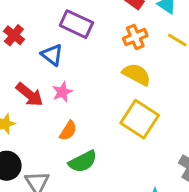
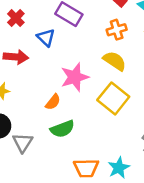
pink star: (62, 92) -> (75, 77), moved, size x1.6
red arrow: (30, 95) -> (16, 57), moved, turned -40

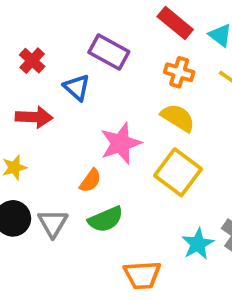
orange cross: (117, 30) -> (179, 72), turned 36
gray triangle: (23, 143) -> (53, 223), moved
cyan star: (119, 168) -> (198, 244), moved

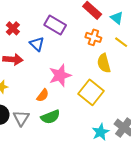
yellow semicircle: (178, 118) -> (104, 63), moved, turned -138

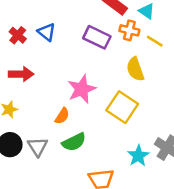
purple rectangle: (55, 25) -> (97, 37), moved
orange cross: (93, 37) -> (129, 30), moved
blue triangle: (37, 44) -> (47, 32), moved

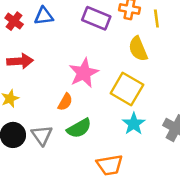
blue triangle: (47, 32) -> (44, 16), turned -42
yellow line: (155, 41) -> (156, 19), turned 54
cyan star: (138, 156) -> (134, 124), moved

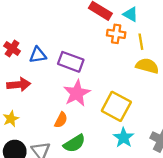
blue triangle: (44, 16) -> (38, 55), moved
purple rectangle: (96, 18) -> (71, 62), moved
yellow semicircle: (138, 49) -> (147, 66), moved, turned 130

